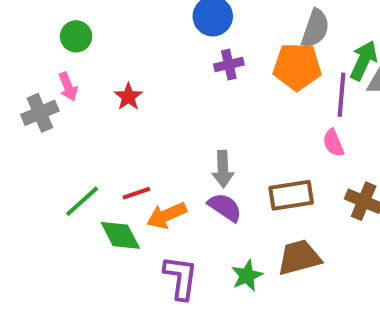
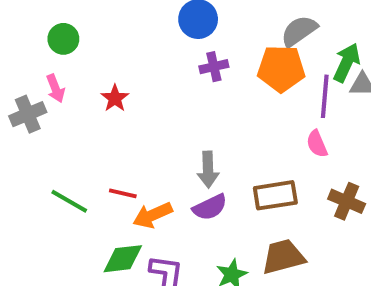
gray semicircle: (315, 28) -> (299, 31), turned -144
red line: (136, 193) -> (123, 193), turned 32
green line: (82, 201) -> (69, 201), turned 72
purple semicircle: (225, 207) -> (210, 207), turned 120
green diamond: (120, 235) -> (123, 259), moved, turned -69

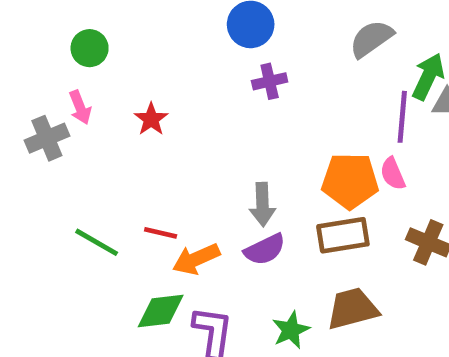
orange pentagon: (281, 69) -> (350, 181), moved

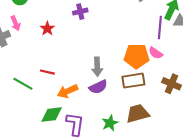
purple cross: (270, 81) -> (80, 12), moved
pink semicircle: (393, 174) -> (156, 53), turned -32
red line: (161, 233) -> (47, 72), moved

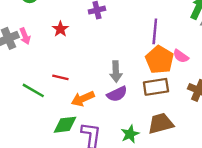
pink arrow: (16, 23) -> (25, 36), moved
purple line: (160, 28) -> (155, 31), moved
orange pentagon: (136, 56) -> (160, 60), turned 30

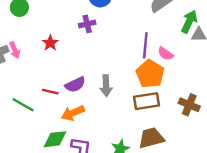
pink semicircle: (181, 56) -> (165, 54), moved
purple semicircle: (117, 94) -> (75, 85), moved

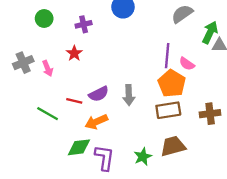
purple cross: (87, 24) -> (84, 24), moved
pink arrow: (15, 50) -> (48, 68), moved
brown cross: (189, 105) -> (210, 114), turned -30

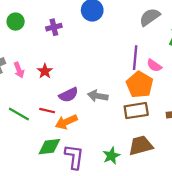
red star: (74, 53) -> (45, 71), moved
gray arrow: (129, 95) -> (98, 96), turned 102
red line: (74, 101) -> (47, 111), moved

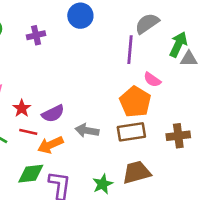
purple line: (135, 58) -> (130, 50), moved
red star: (45, 71) -> (22, 108), moved
gray arrow: (98, 96) -> (87, 131), moved

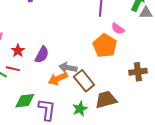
purple semicircle: (53, 114) -> (42, 55), turned -36
red line: (28, 132) -> (13, 69), moved
brown rectangle: (131, 132) -> (84, 81), moved, turned 60
orange arrow: (50, 145) -> (58, 79), moved

